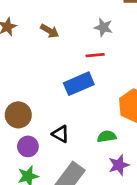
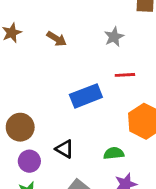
gray star: (103, 27) -> (114, 37), turned 30
red line: (95, 55) -> (125, 75), moved

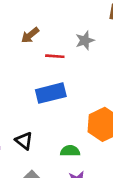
brown arrow: (57, 39) -> (30, 35), turned 102
red line: (125, 75) -> (55, 56), moved

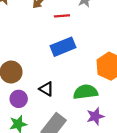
green semicircle: (70, 151) -> (86, 92), size x1.5

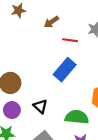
blue rectangle: (63, 47) -> (65, 70), turned -40

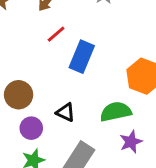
red line: (70, 40) -> (56, 34), moved, turned -32

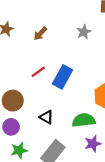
red line: (56, 34) -> (38, 72), moved
purple circle: (31, 128) -> (11, 127), moved

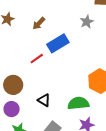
gray star: (84, 32) -> (87, 22), moved
blue rectangle: (63, 77) -> (58, 43), moved, turned 30

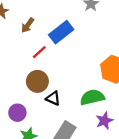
brown arrow: (39, 23) -> (28, 25), moved
brown circle: (13, 85) -> (37, 81), moved

